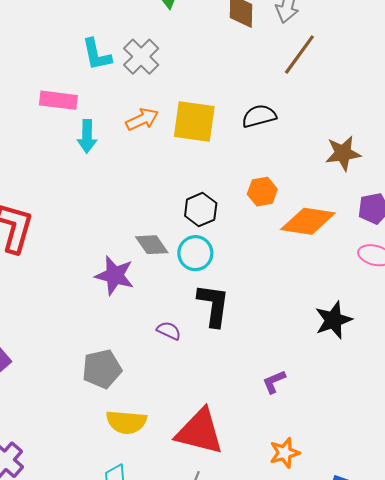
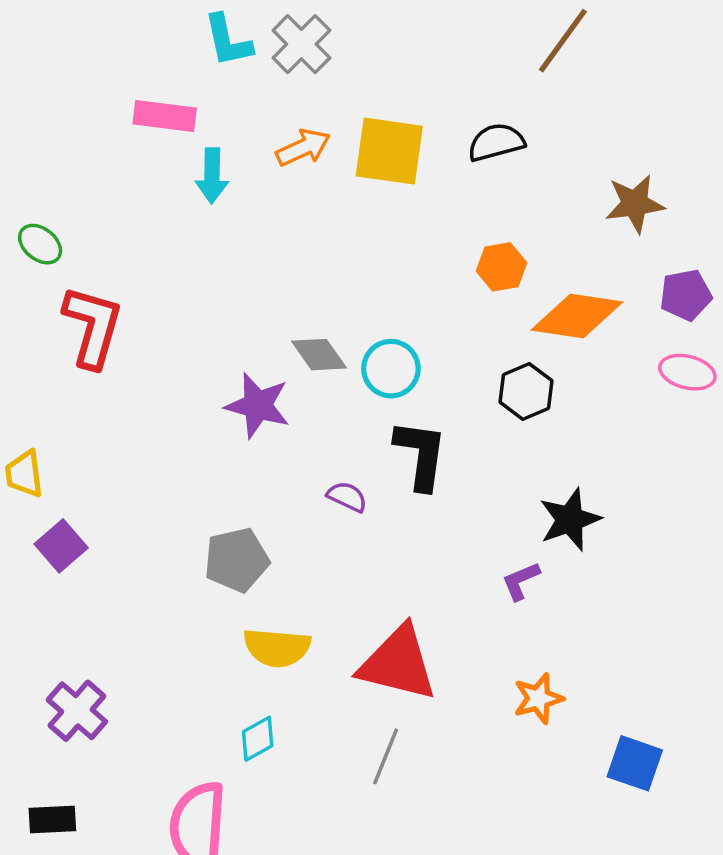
black hexagon: (201, 210) -> (526, 391), moved
black star: (333, 320) -> (570, 519), moved

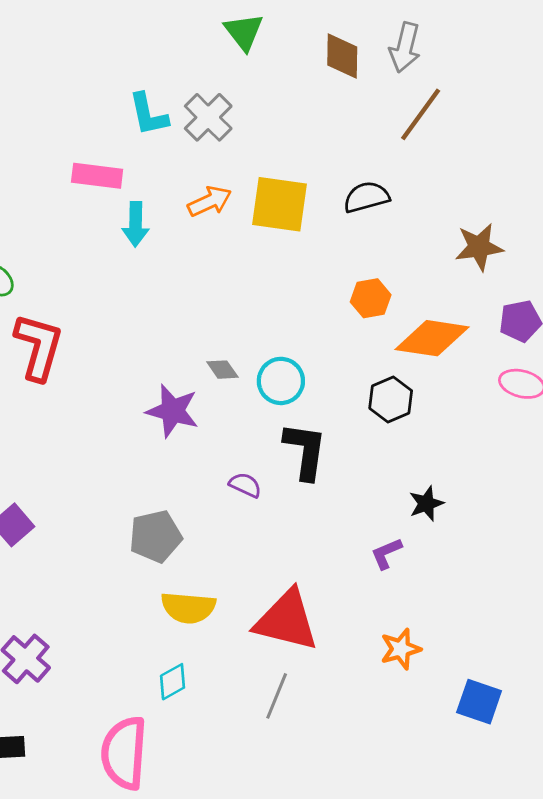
gray diamond: (319, 355) -> (222, 370), size x0.7
black star: (570, 519) -> (426, 504), size x0.7

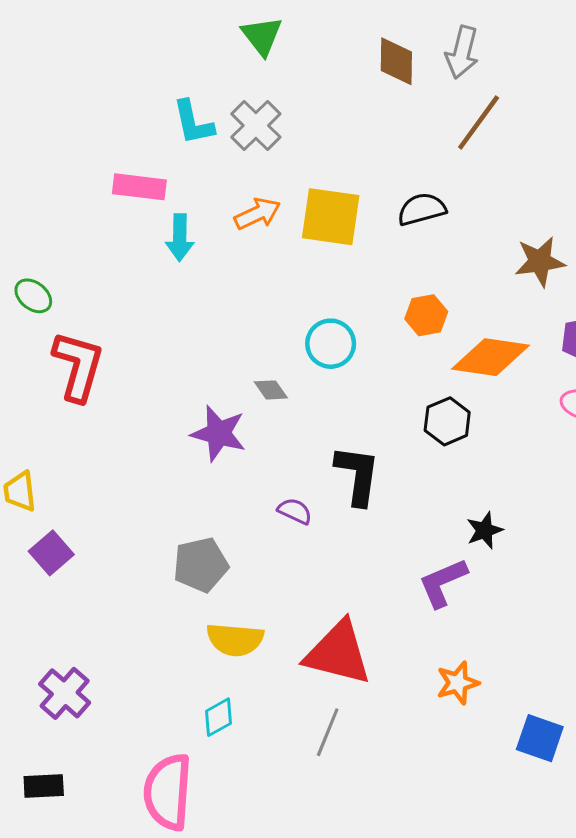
green triangle: (244, 32) -> (262, 36), moved
cyan circle: (281, 381) -> (331, 344), moved
purple L-shape: (386, 553) -> (443, 583), size x1.5

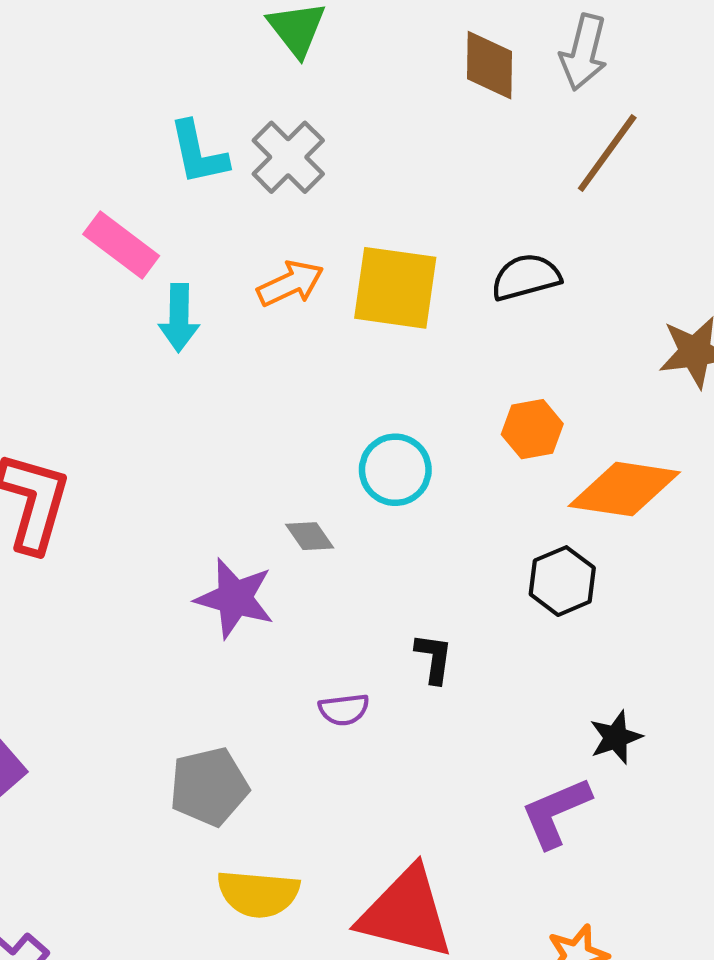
pink rectangle: (139, 187) -> (121, 245), turned 30
black L-shape: (358, 475) -> (434, 658), size x0.6
purple semicircle: (295, 511) -> (344, 710), turned 148

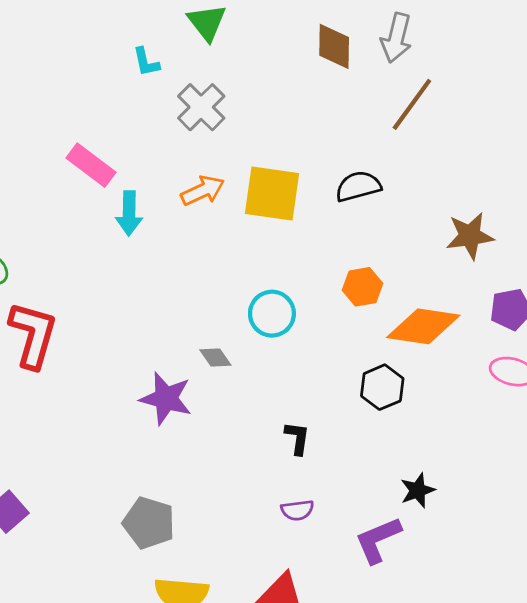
cyan L-shape: (198, 153) -> (146, 62), moved, size x0.7
purple semicircle: (344, 710) -> (297, 510), moved
gray pentagon: (209, 787) -> (149, 523), turned 30

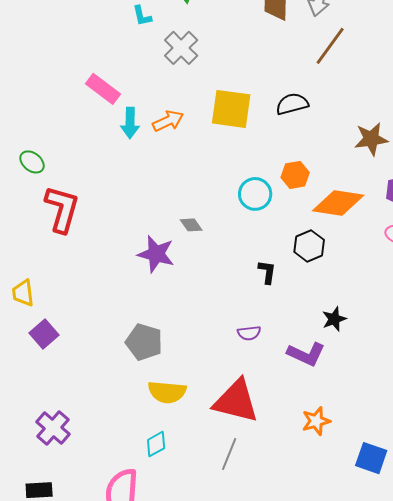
orange arrow: (203, 191) -> (168, 121), moved
cyan circle: (272, 314) -> (255, 194), moved
black L-shape: (297, 438) -> (267, 272), moved
purple L-shape: (378, 540) -> (306, 354), turned -132

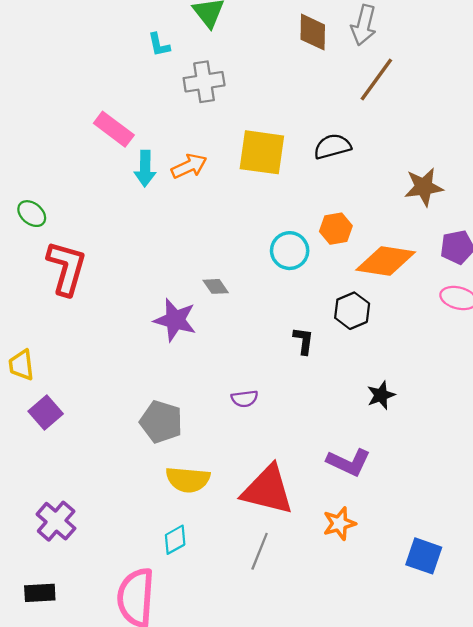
gray cross: (181, 48) -> (204, 82), turned 36
purple semicircle: (249, 333) -> (245, 399), moved
purple L-shape: (306, 354) -> (349, 462), moved
orange star: (316, 421) -> (339, 524), moved

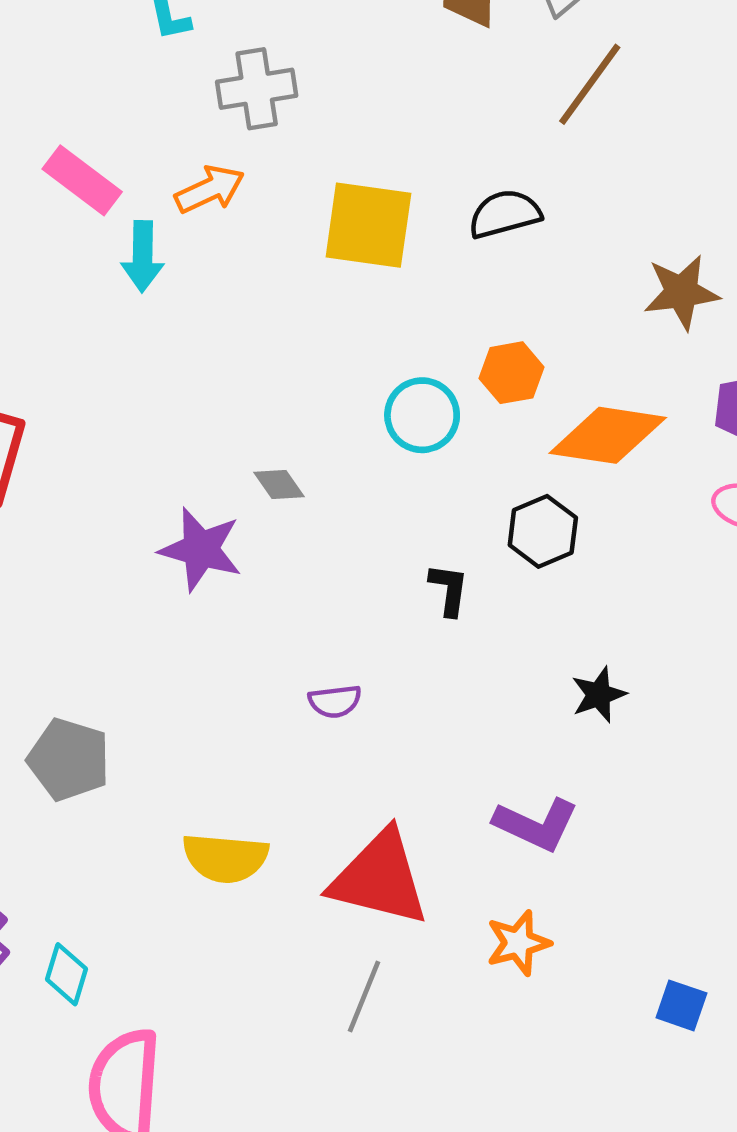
orange arrow: (189, 166) -> (210, 189), moved
gray pentagon: (161, 422) -> (69, 760), moved
cyan diamond: (175, 540) -> (67, 974), moved, turned -44
blue square: (424, 556) -> (681, 1005), size x0.7

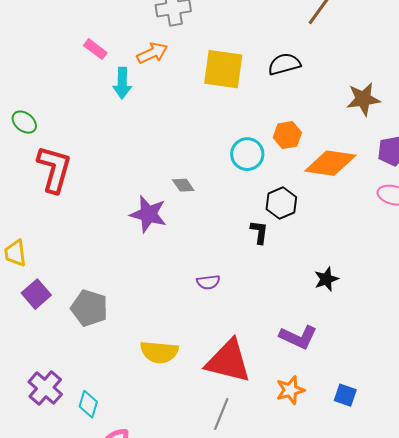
pink rectangle: (82, 180) -> (95, 49), size x0.7
black hexagon: (543, 531) -> (281, 203), moved
blue square: (681, 1005) -> (345, 395), moved

